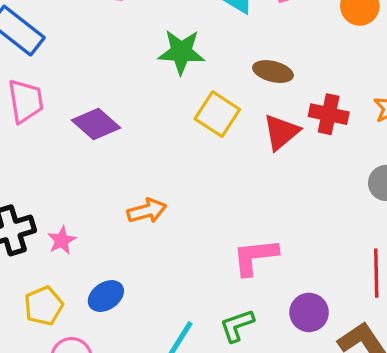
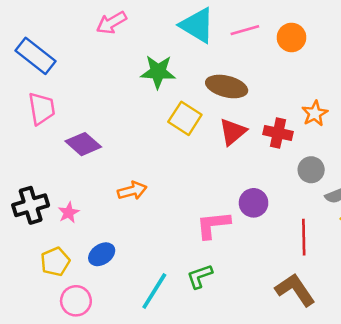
brown ellipse: (273, 72) -> (227, 86), size x1.4
red cross: (329, 114) -> (278, 133), moved
purple diamond: (96, 124) -> (83, 144), moved
purple circle: (309, 312) -> (254, 203), moved

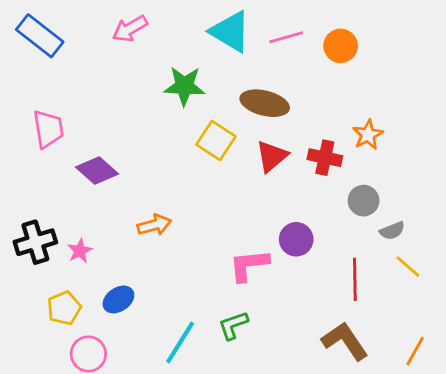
blue rectangle: (36, 56) -> (40, 36), moved

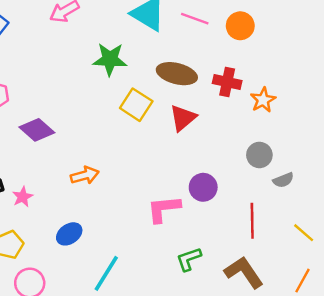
pink line: (286, 37) -> (195, 19), turned 36
red cross: (325, 158) -> (227, 82), moved
yellow line: (408, 267) -> (304, 233), moved
blue ellipse: (118, 299) -> (69, 234), moved
green L-shape: (233, 325) -> (189, 259), moved

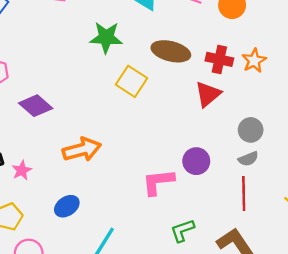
orange star: (263, 100) -> (254, 61), moved
red triangle: (183, 118) -> (208, 94), moved
orange arrow: (85, 175) -> (82, 150), size x1.4
gray semicircle: (283, 180) -> (248, 159), moved

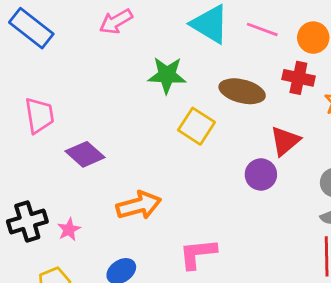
red cross: (219, 59) -> (298, 78), moved
purple circle: (196, 161) -> (261, 174), moved
pink L-shape: (158, 182) -> (198, 254), moved

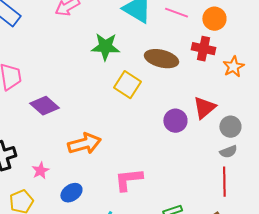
red triangle: (285, 141) -> (204, 108), moved
pink star: (69, 230) -> (40, 171), moved

